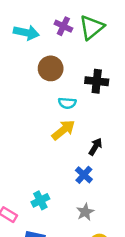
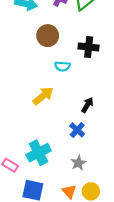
yellow arrow: (63, 130) -> (43, 96), moved
cyan cross: (40, 200) -> (39, 153), size x1.5

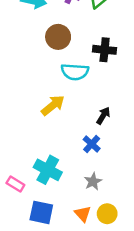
cyan semicircle: (62, 66) -> (75, 72), size x1.5
cyan cross: (39, 153) -> (48, 170), turned -35

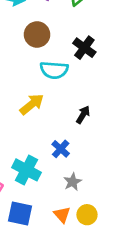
black cross: (105, 50) -> (84, 48), turned 30
blue cross: (92, 144) -> (61, 149), moved

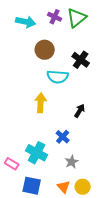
yellow arrow: (32, 104) -> (41, 103), turned -48

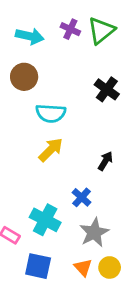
brown circle: (45, 50) -> (24, 77), moved
cyan semicircle: (58, 77) -> (51, 113), moved
yellow arrow: (41, 103) -> (51, 150), turned 42
gray star: (72, 162) -> (94, 232), size x1.5

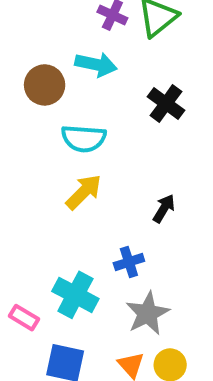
cyan arrow: (30, 36) -> (96, 64), moved
blue cross: (82, 197) -> (129, 262), turned 30

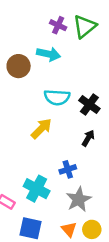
black cross: (166, 103) -> (89, 104), moved
cyan semicircle: (84, 138) -> (57, 97), moved

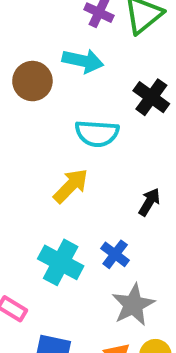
black cross: (89, 104) -> (151, 97), moved
blue cross: (68, 169) -> (115, 254), turned -35
cyan cross: (37, 189) -> (61, 262), moved

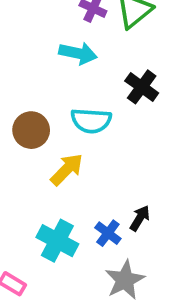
brown circle: (32, 81) -> (31, 130), moved
black arrow: (149, 202) -> (140, 218), moved

